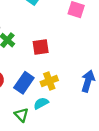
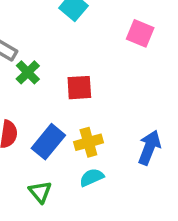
cyan semicircle: (41, 103) -> (92, 177), moved

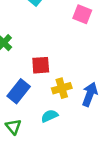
red square: (79, 88) -> (41, 65), moved
yellow cross: (88, 142) -> (62, 88), moved

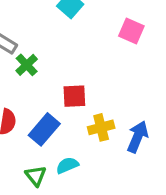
cyan semicircle: (49, 116) -> (67, 165), moved

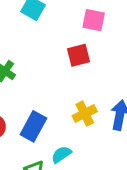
red square: (74, 96) -> (79, 55), moved

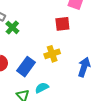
yellow cross: (85, 114) -> (52, 54), moved

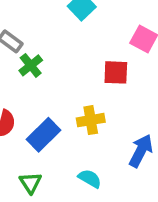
cyan semicircle: (42, 88) -> (90, 179), moved, turned 48

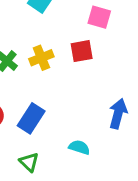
yellow cross: (91, 120) -> (41, 58), moved

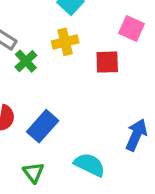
yellow cross: (41, 58) -> (65, 42), moved
cyan semicircle: (79, 147) -> (90, 165), size x1.4

